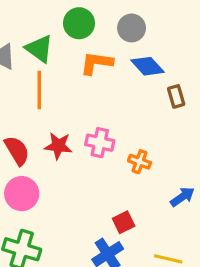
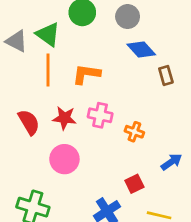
orange L-shape: (97, 63) -> (86, 74), moved
pink circle: (22, 194) -> (64, 159), moved
red square: (124, 222) -> (134, 184), moved

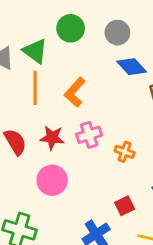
orange L-shape: (86, 74) -> (75, 92), turned -56
pink cross: (100, 115) -> (89, 135), turned -30

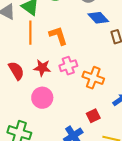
orange L-shape: (75, 92) -> (58, 36), turned 120
orange cross: (125, 152) -> (93, 78), size x1.5

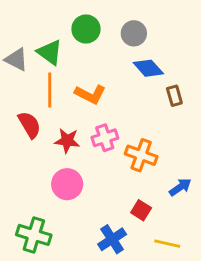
orange L-shape: (58, 36) -> (90, 94), turned 135
red semicircle: (16, 71) -> (29, 125), moved
red square: (93, 116) -> (141, 210), turned -32

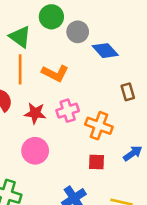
gray circle: (134, 33) -> (78, 32), moved
brown rectangle: (174, 96) -> (128, 92), moved
red square: (141, 210) -> (96, 162), moved, turned -30

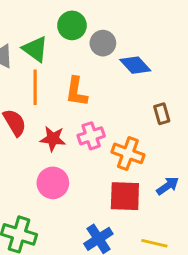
orange L-shape: (55, 73) -> (76, 92), turned 72
red square: (96, 162) -> (125, 196), size x1.6

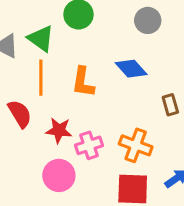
gray circle: (103, 43) -> (148, 20), moved
blue diamond: (135, 65) -> (131, 69), moved
pink cross: (91, 136) -> (89, 145), moved

